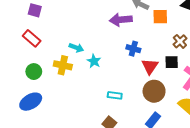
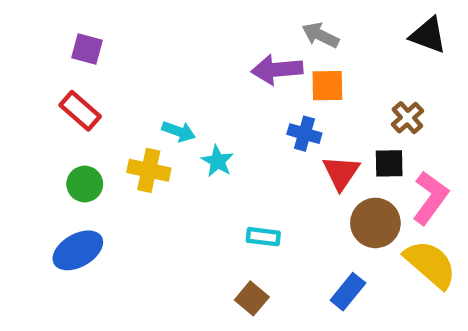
orange square: (160, 17) -> (327, 86), moved
brown circle: (154, 91) -> (375, 223), moved

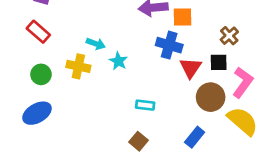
blue cross: (304, 134) -> (169, 45), size x1.4

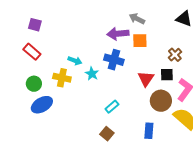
blue cross: (169, 45) -> (114, 60), moved
cyan rectangle: (145, 105) -> (112, 107), turned -48
blue ellipse: (37, 113) -> (42, 105), moved
blue rectangle: (195, 137) -> (149, 131), turned -35

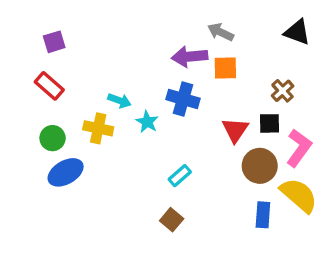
purple square: (35, 25) -> (54, 42), turned -32
blue rectangle: (149, 131) -> (263, 215), moved

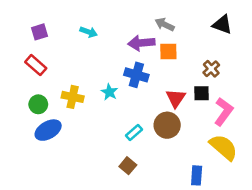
cyan arrow: (119, 101) -> (89, 32), moved
brown circle: (260, 166) -> (167, 125), moved
blue rectangle: (263, 215) -> (197, 175), moved

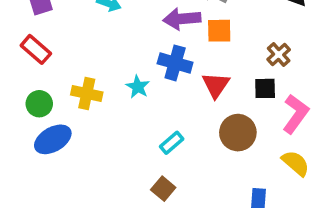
red triangle: (176, 98) -> (216, 85), moved
brown circle: (167, 125) -> (238, 133), moved
yellow semicircle: (224, 147) -> (296, 163), size x0.7

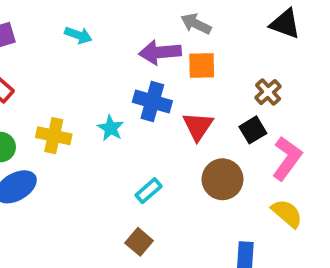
black square: (265, 88) -> (253, 130), turned -30

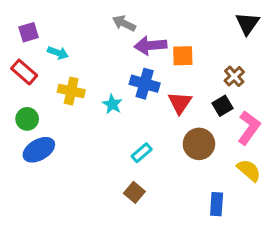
gray arrow: (196, 24) -> (124, 23), moved
black triangle: (285, 24) -> (247, 23), turned 45
cyan arrow: (78, 35) -> (58, 53), moved
yellow cross: (54, 136) -> (71, 91), moved

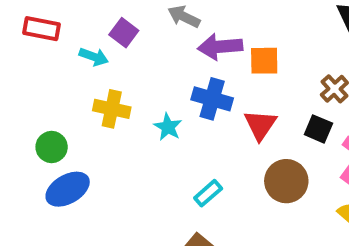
purple square: (29, 32) -> (124, 33), moved, turned -36
red rectangle: (24, 72) -> (42, 29), moved, turned -30
black square: (222, 106) -> (318, 129), turned -36

